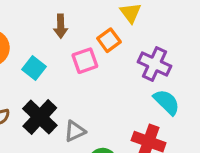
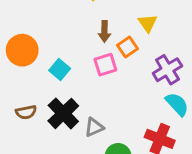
brown arrow: (61, 26) -> (104, 31), moved
purple cross: (154, 64) -> (167, 70), turned 32

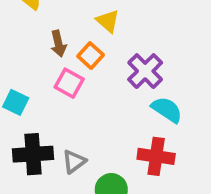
pink square: (105, 65) -> (69, 83), turned -30
black cross: (63, 113) -> (33, 154), turned -36

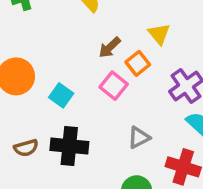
brown arrow: (58, 44) -> (110, 47), turned 50
gray triangle: (74, 162) -> (139, 138), moved

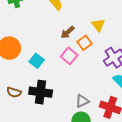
gray triangle: (139, 138) -> (82, 101), moved
brown semicircle: (26, 148) -> (14, 92), turned 32

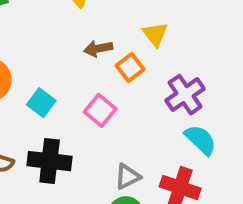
brown arrow: (68, 32) -> (98, 49), turned 32
pink square: (69, 56) -> (100, 110), moved

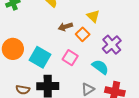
cyan square: (41, 103) -> (40, 57), size x1.5
cyan semicircle: (201, 140) -> (100, 67), moved

